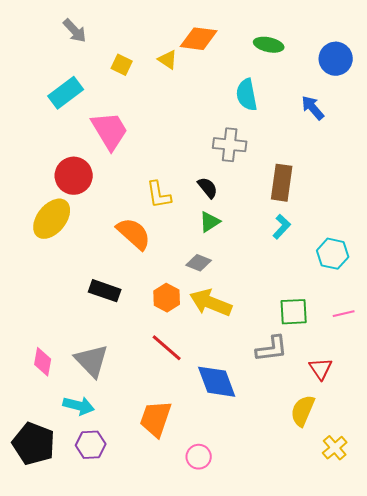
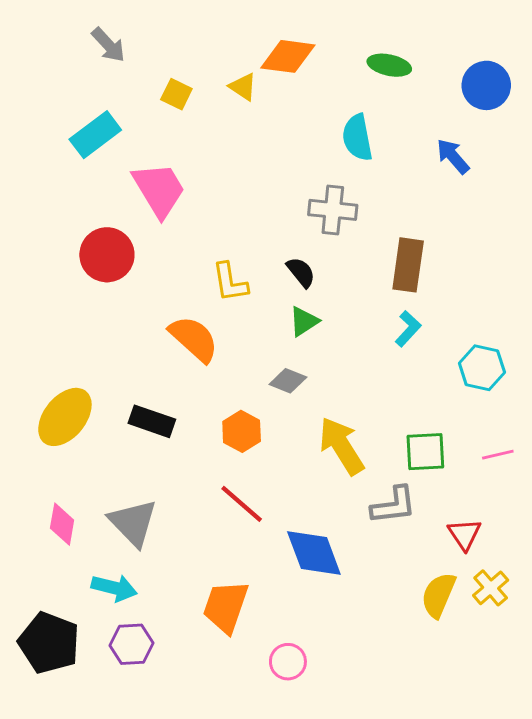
yellow ellipse: (52, 219) -> (65, 417), moved
yellow arrow: (211, 303) -> (341, 446), moved, turned 36
yellow cross: (335, 448) -> (491, 588), moved

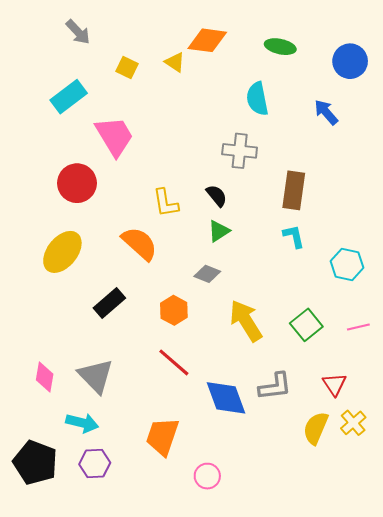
cyan L-shape: (408, 329) -> (294, 236), turned -55
yellow ellipse: (65, 417) -> (62, 252), moved
black rectangle: (152, 421) -> (109, 303), turned -60
green square: (425, 452) -> (306, 325), turned -36
gray L-shape: (394, 505) -> (275, 386), moved

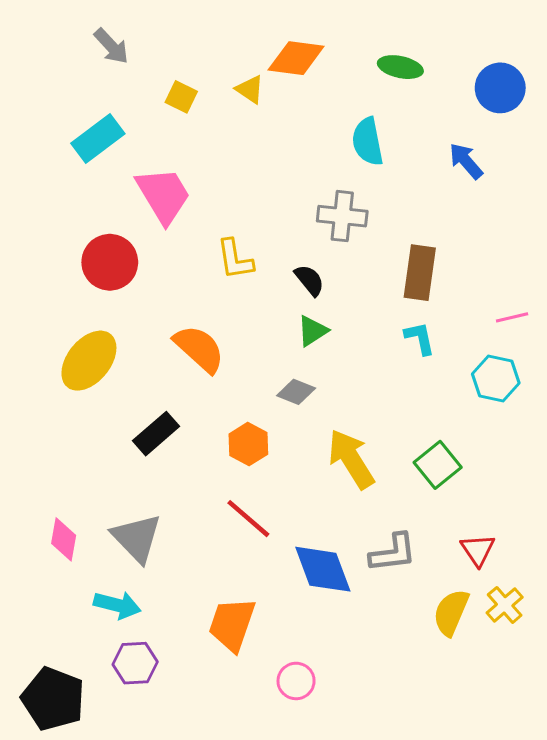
yellow L-shape: (166, 203) -> (235, 259), moved
pink line: (358, 327) -> (512, 317), moved
black pentagon: (35, 462) -> (53, 699), moved

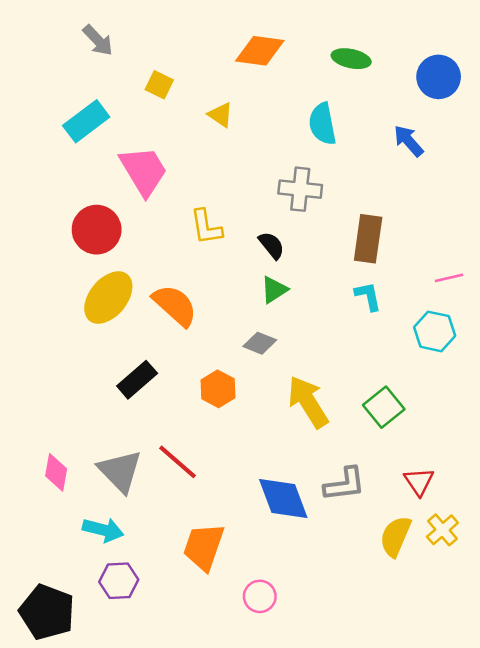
yellow triangle: (250, 89) -> (221, 115), moved
yellow ellipse: (89, 361) -> (108, 297), moved
red line: (248, 519) -> (178, 462), moved

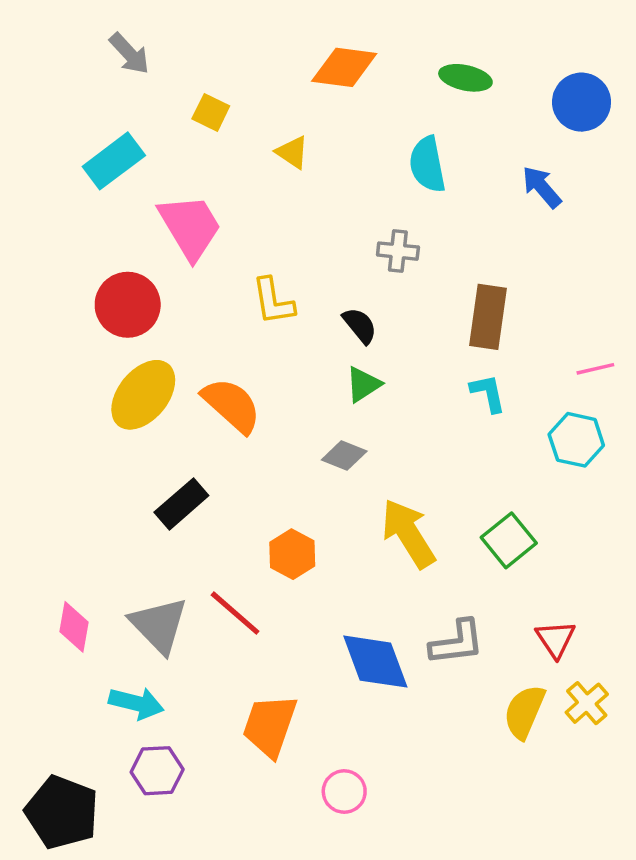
gray cross: (300, 189) -> (398, 251), size x0.7
orange hexagon: (218, 389) -> (292, 554), moved

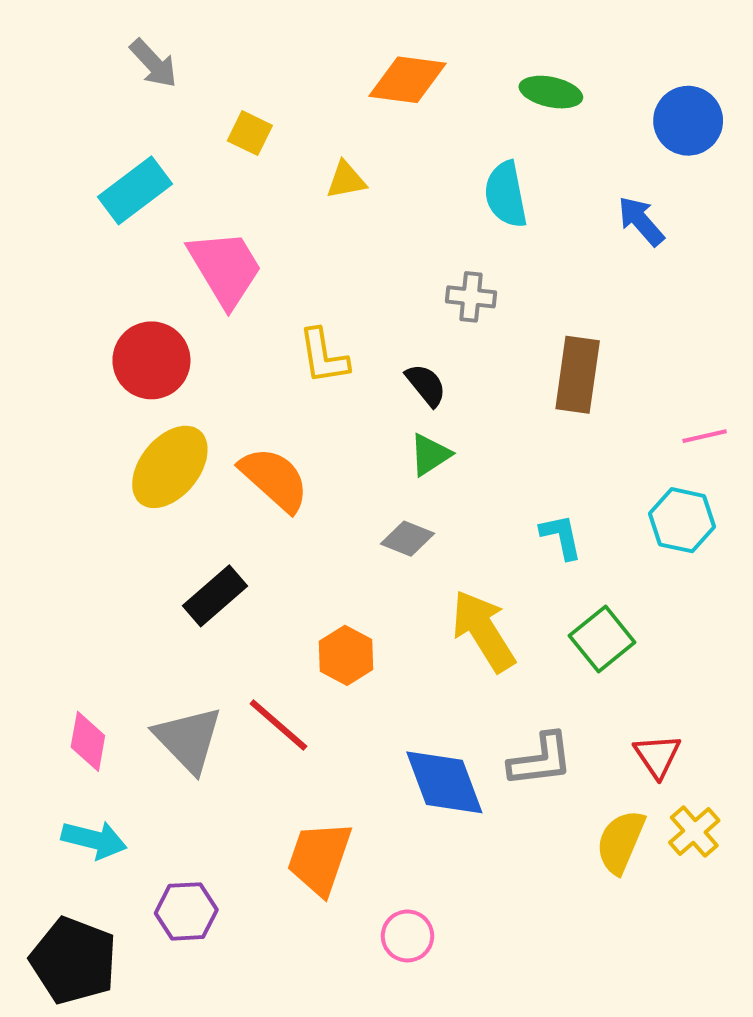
yellow triangle: (292, 152) -> (346, 180), turned -45
cyan L-shape: (488, 393) -> (561, 537), moved
cyan arrow: (136, 703) -> (94, 840), moved

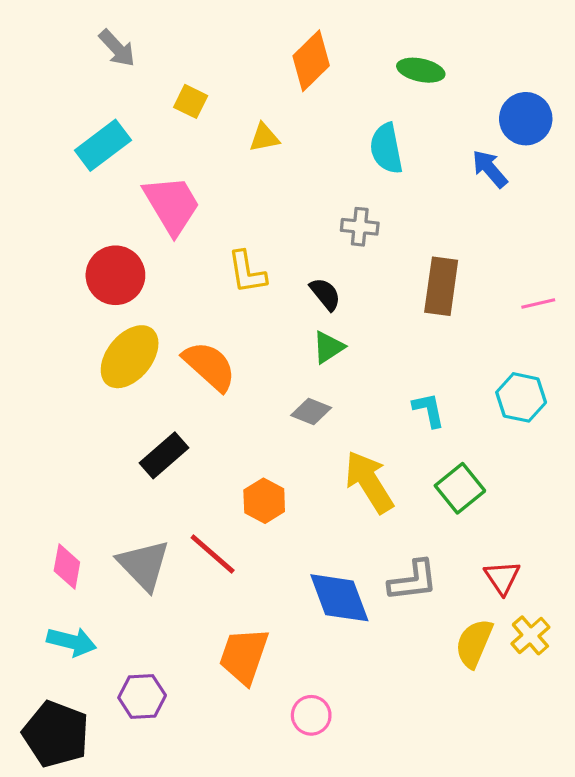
orange diamond: (407, 80) -> (311, 61), turned -52
blue circle: (688, 121) -> (526, 119), moved
pink line: (705, 436) -> (538, 303), moved

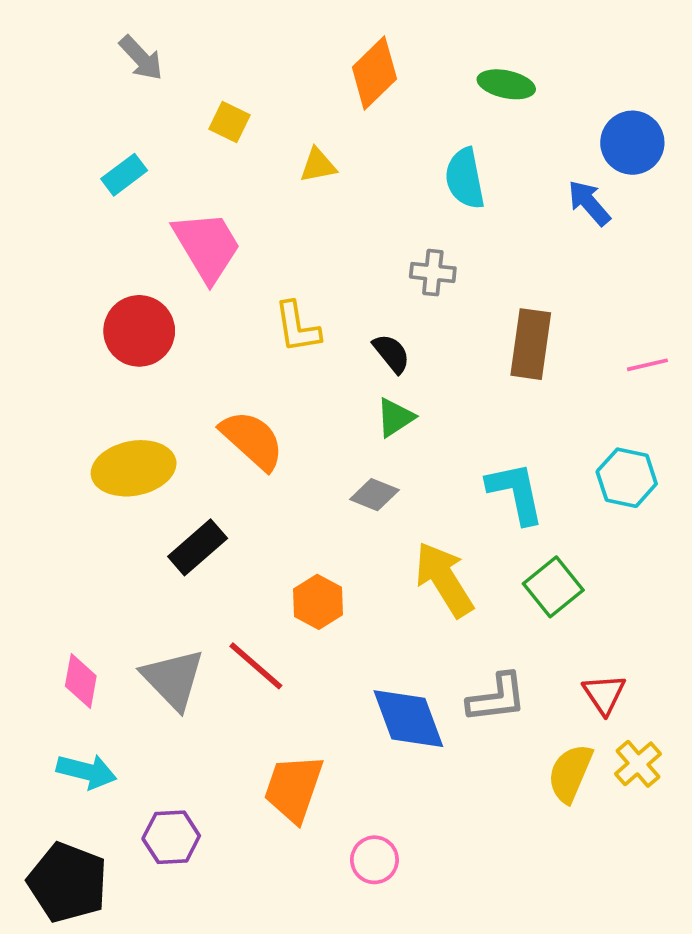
cyan rectangle: (103, 145) -> (124, 175), size x0.7
yellow ellipse: (130, 357) -> (134, 468), moved, turned 40
cyan L-shape: (429, 410) -> (516, 493), size x1.5

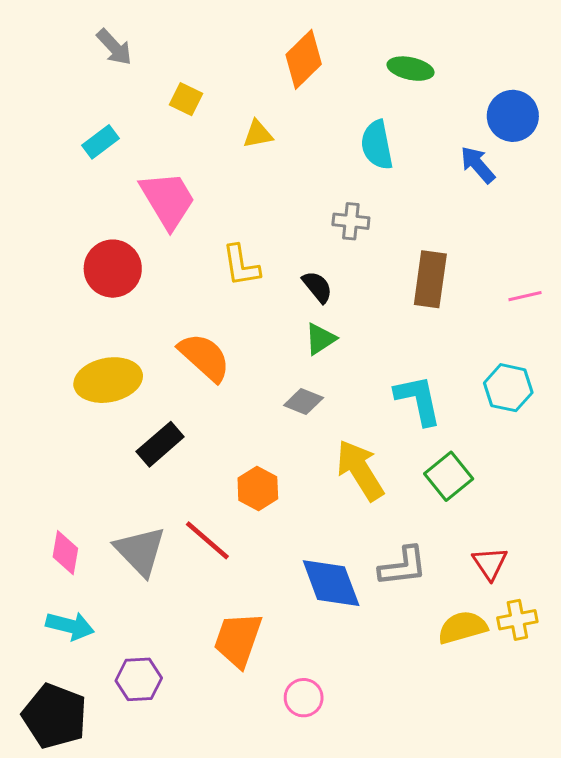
yellow cross: (638, 764) -> (517, 620), turned 30
yellow semicircle: (570, 773) -> (462, 627), turned 51

